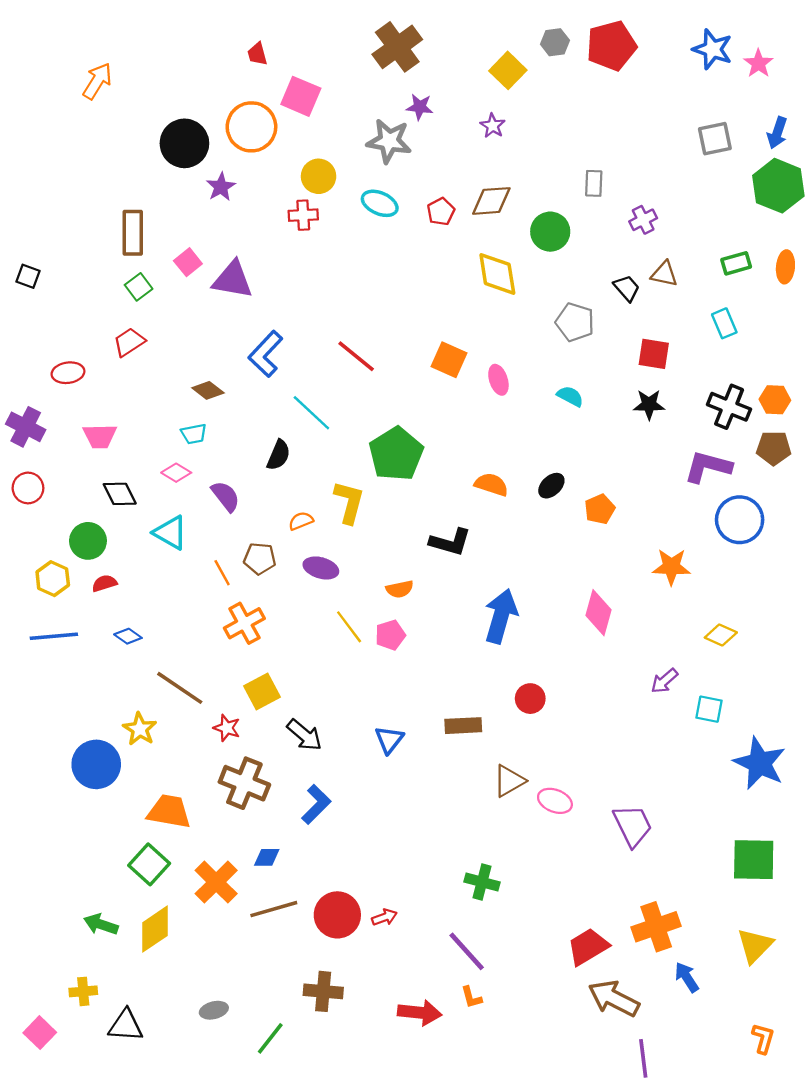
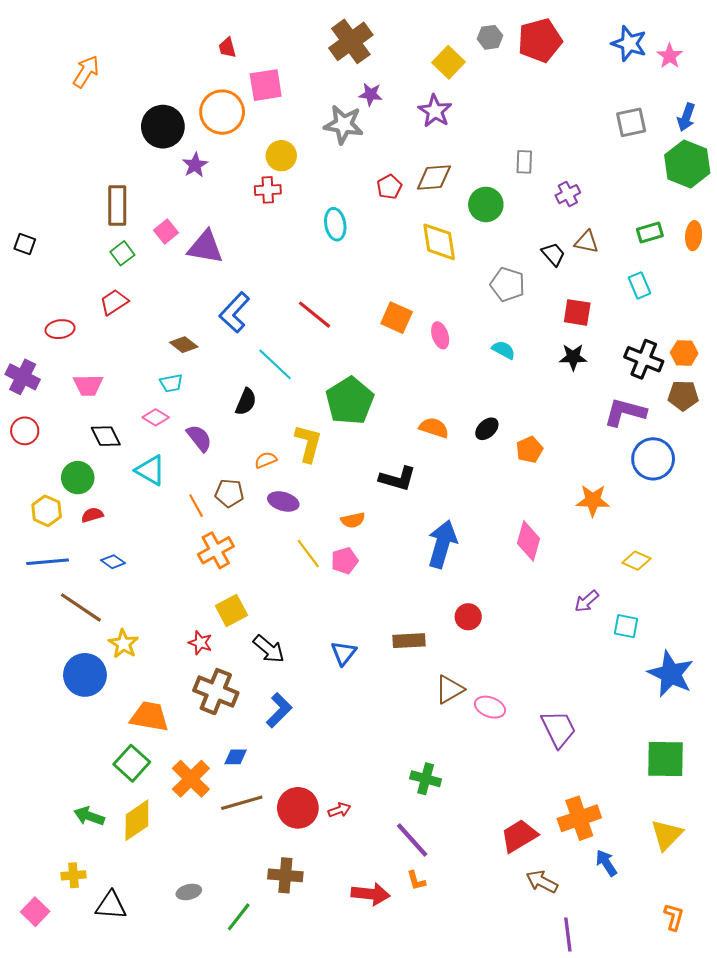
pink square: (301, 96) -> (266, 85), turned -32
purple star: (493, 126) -> (435, 111), size x1.5
cyan ellipse: (380, 203) -> (335, 224), moved, turned 56
brown line: (180, 688) -> (81, 607), moved
brown arrow: (614, 998) -> (542, 882), size x0.7

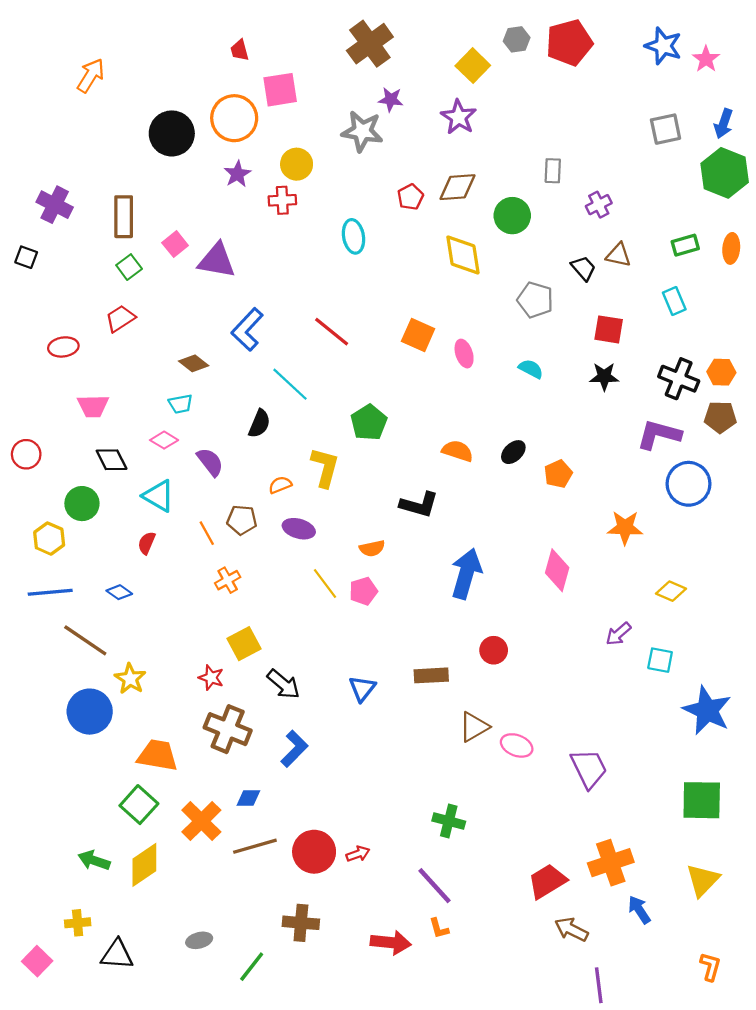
purple star: (195, 165) -> (237, 174), moved
purple cross: (23, 377) -> (55, 205), moved
green pentagon: (350, 401) -> (369, 423), size x0.7
red semicircle: (92, 515) -> (147, 543), moved, turned -50
orange cross: (216, 550) -> (228, 580), size x0.7

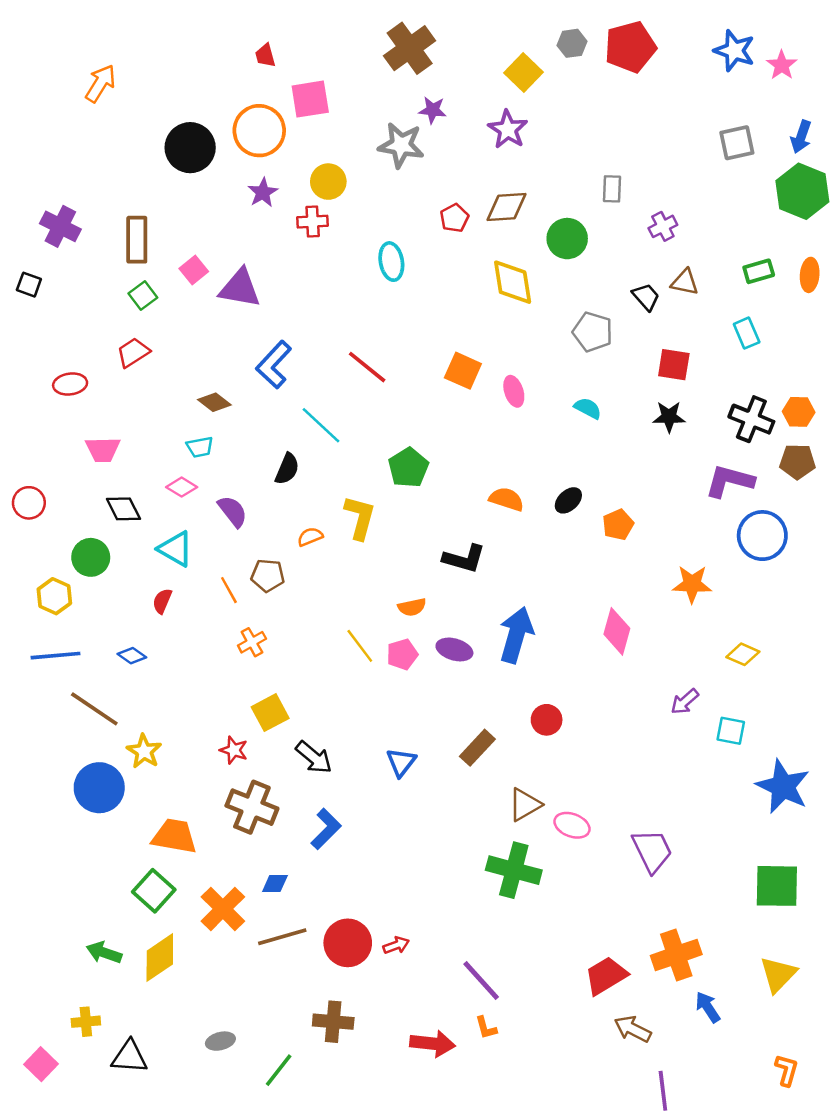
purple ellipse: (299, 529) -> (454, 649), moved
brown rectangle: (431, 675) -> (477, 748), turned -44
green cross: (449, 821) -> (514, 870), moved, size x1.5

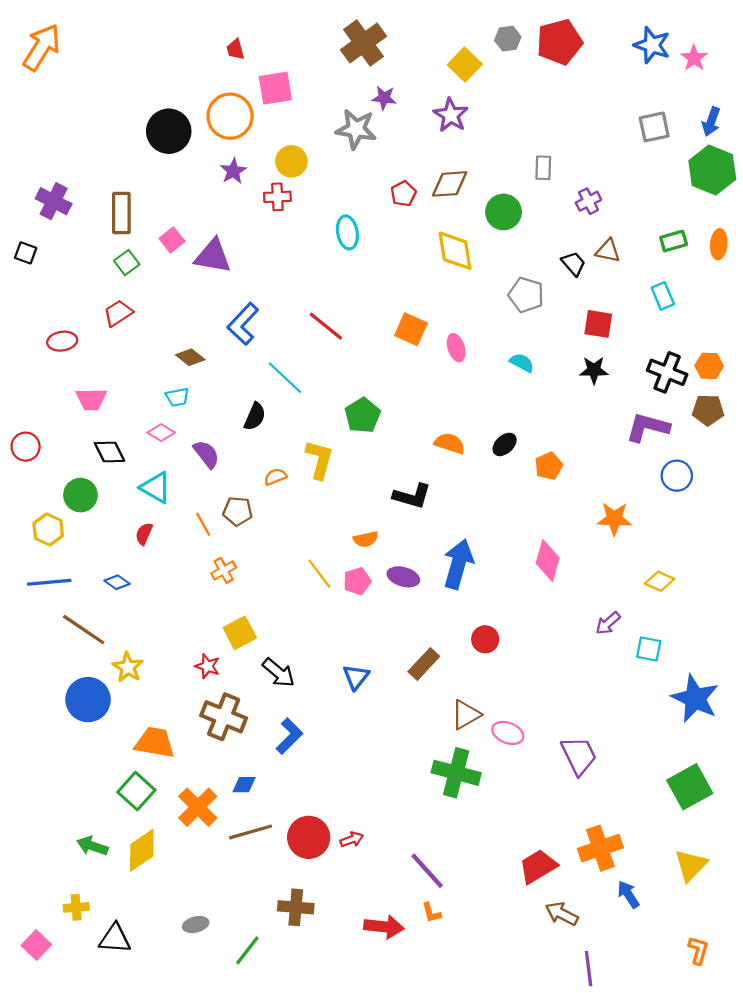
orange arrow: (100, 83) -> (42, 47), moved, size x1.4
blue circle: (762, 536) -> (677, 476), size x0.7
green square: (777, 886) -> (690, 787), turned -30

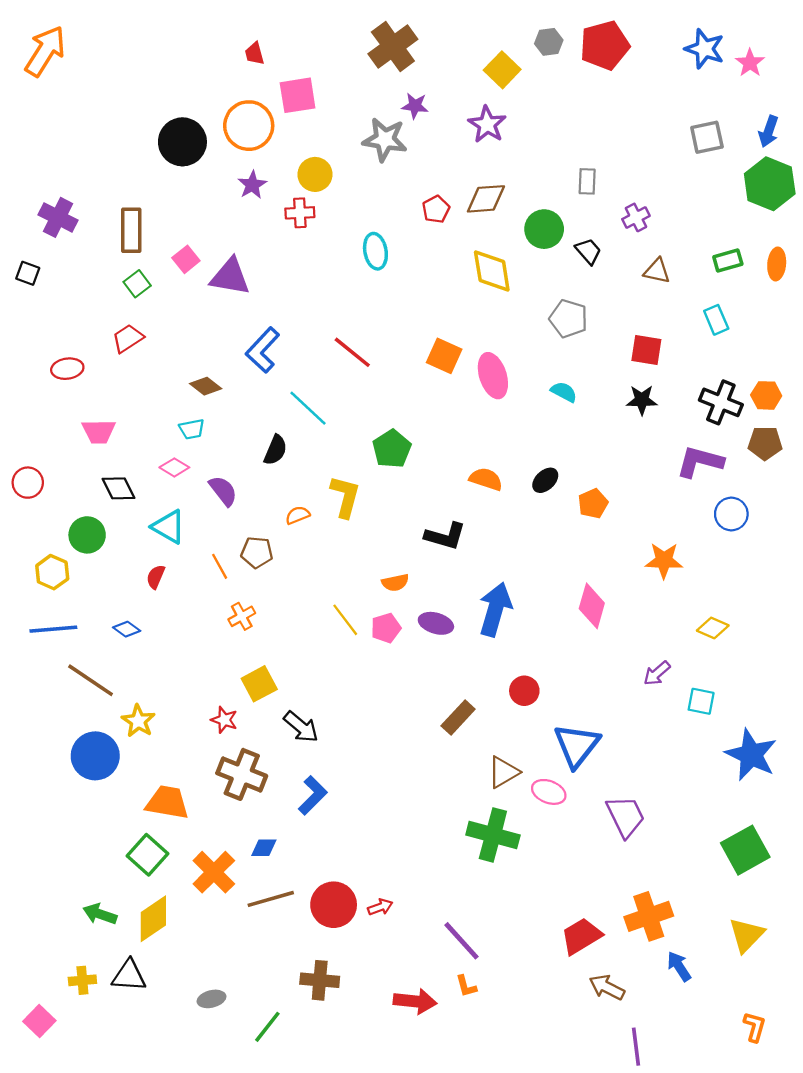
black trapezoid: (573, 264) -> (588, 251), moved
pink ellipse: (456, 348) -> (493, 376), size x1.5
blue triangle: (356, 677) -> (577, 745), moved, size x1.6
black triangle: (115, 939) -> (129, 976), moved

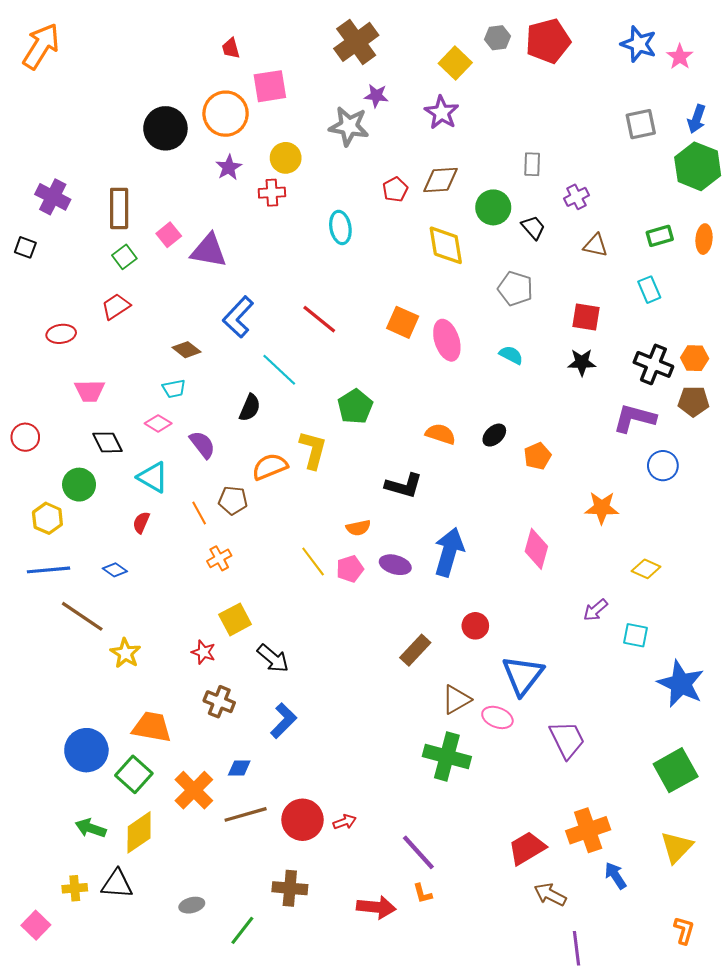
orange semicircle: (298, 515) -> (270, 467), size x1.6
blue circle: (95, 756) -> (86, 750), moved
brown cross: (242, 774) -> (219, 702), size x0.7

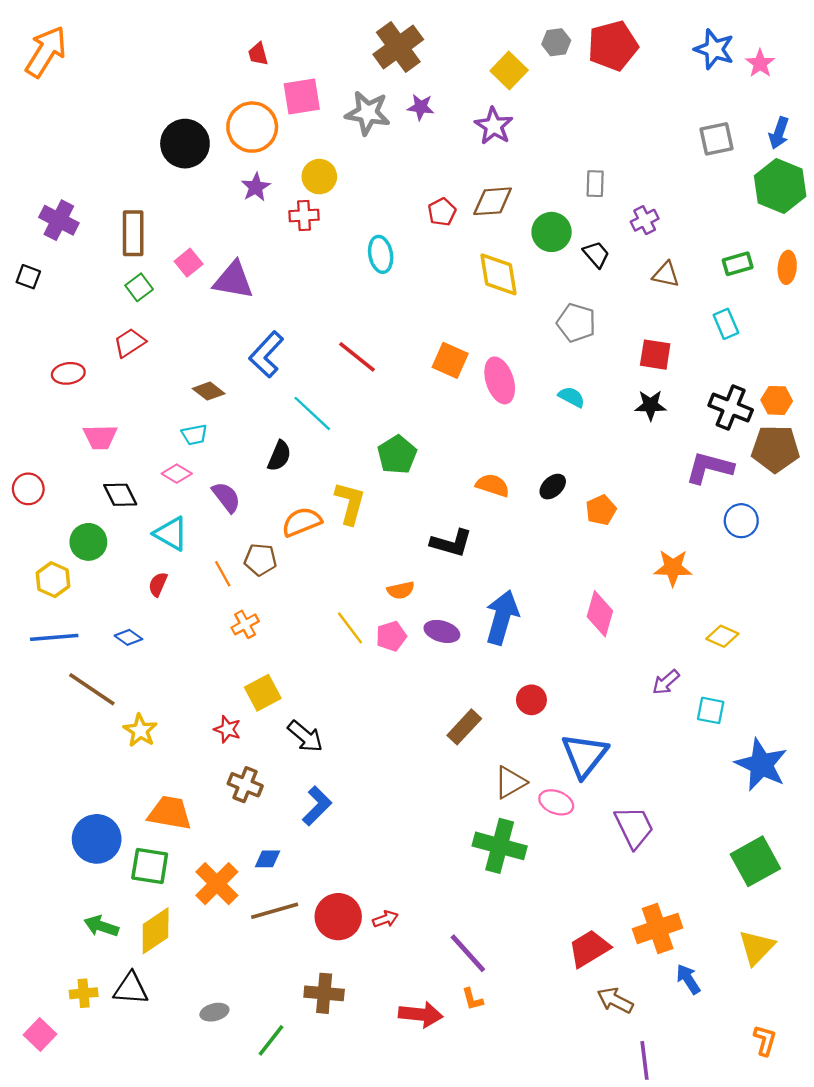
gray star: (349, 126) -> (368, 113), moved
brown pentagon: (693, 401) -> (775, 449), size x1.4
green square: (134, 774) -> (150, 866), turned -33

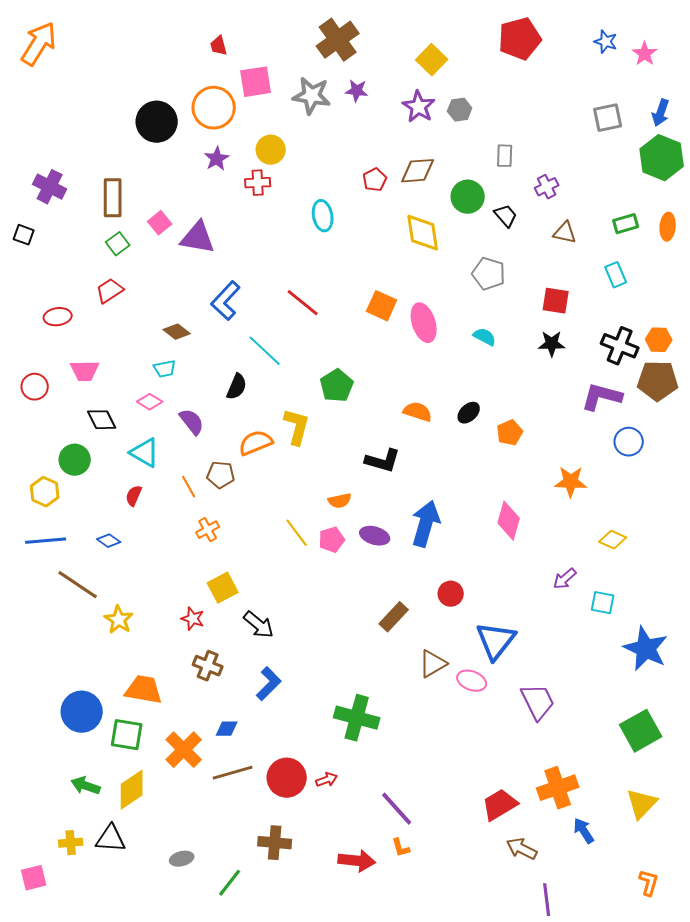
gray hexagon: (556, 42) -> (460, 110), moved
blue star: (714, 49) -> (606, 42), size x0.7
red circle: (28, 489) -> (35, 387), moved
green cross: (500, 846) -> (357, 718), moved
pink square: (40, 1035) -> (34, 878), turned 32

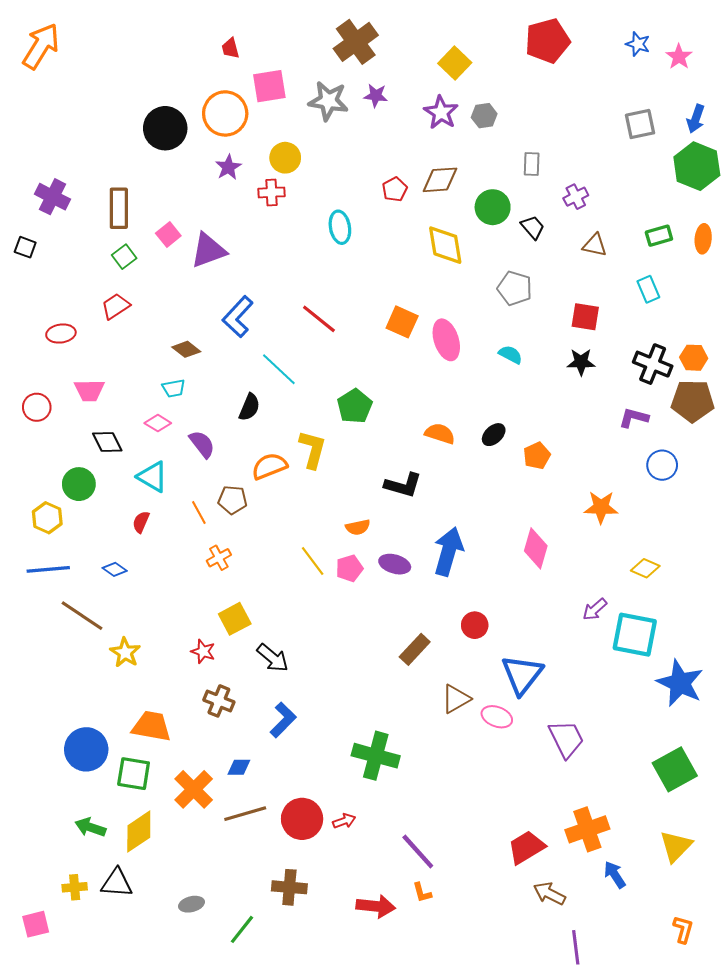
purple triangle: (198, 238) -> (208, 250), turned -30
purple L-shape: (602, 397) -> (634, 418), size x0.7
cyan square: (603, 603) -> (635, 635), size x1.8

